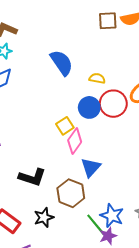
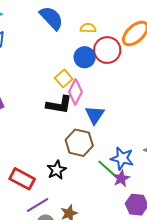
black L-shape: (32, 177) -> (59, 105), moved

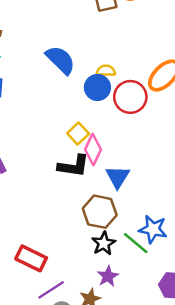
blue circle: (85, 57) -> (97, 87), moved
black star: (57, 170) -> (104, 243), moved
purple star: (121, 178) -> (108, 276), moved

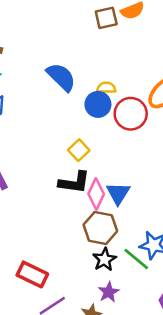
pink diamond: (93, 149) -> (96, 194), moved

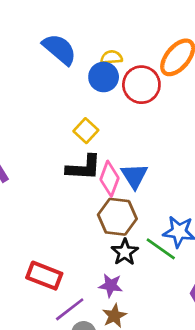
purple star: (109, 292) -> (111, 285), moved, turned -30

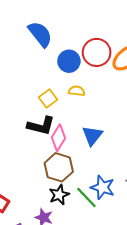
yellow semicircle: (111, 57) -> (77, 91), moved
red circle: (141, 85) -> (97, 52), moved
blue triangle: (134, 176) -> (92, 136), moved

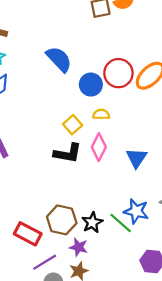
blue triangle: (92, 136) -> (136, 158), moved
pink diamond: (59, 138) -> (99, 147), moved
brown hexagon: (59, 167) -> (62, 220), moved

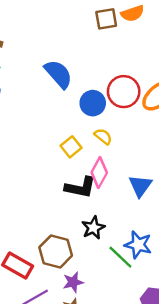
yellow semicircle: (101, 114) -> (103, 136), turned 35
black L-shape: (68, 153) -> (80, 187), moved
black star: (92, 222) -> (93, 228), moved
purple star: (78, 247) -> (73, 282), turned -30

